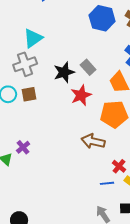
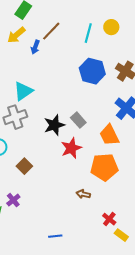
brown square: (29, 94) -> (24, 166), moved, turned -35
brown arrow: (93, 141) -> (83, 194), size x0.6
blue line: (107, 183) -> (55, 236), moved

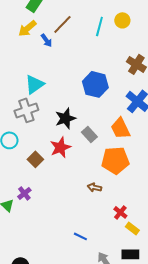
blue arrow: (35, 47) -> (46, 40), turned -56
blue hexagon: (92, 71) -> (95, 84), moved
gray rectangle: (78, 120) -> (89, 134), moved
red star: (71, 148) -> (60, 147), moved
blue line: (55, 236) -> (80, 236), moved, turned 32

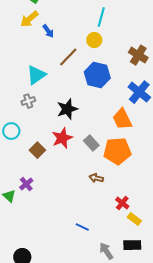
yellow circle: (122, 20) -> (94, 40), moved
brown line: (62, 24) -> (68, 57), moved
gray cross: (26, 110) -> (28, 101), size x0.6
gray rectangle: (89, 134) -> (91, 143), moved

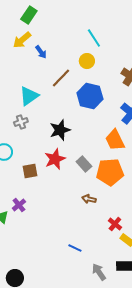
cyan line: (101, 17) -> (94, 38), turned -48
brown square: (37, 150) -> (30, 171), turned 35

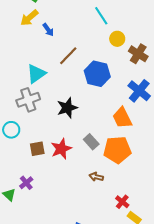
yellow circle: (87, 61) -> (117, 39), moved
gray cross: (21, 122) -> (28, 100), size x1.6
red star: (55, 159) -> (61, 149), moved

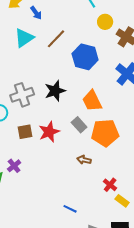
cyan triangle: (36, 74) -> (24, 38), moved
gray cross: (28, 100) -> (22, 95), moved
orange trapezoid: (122, 118) -> (92, 101), moved

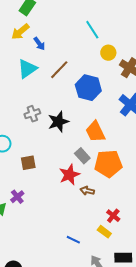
gray cross: (22, 95) -> (32, 114), moved, size x0.7
red star: (49, 132) -> (69, 175), moved
yellow rectangle: (122, 201) -> (104, 232), moved

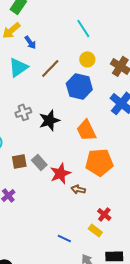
yellow circle: (108, 53) -> (87, 59), moved
gray rectangle: (82, 156) -> (39, 162), moved

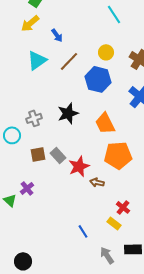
cyan line: (83, 28) -> (114, 14), moved
blue arrow: (30, 42) -> (57, 35), moved
gray cross: (23, 112) -> (34, 118), moved
blue line: (64, 238) -> (83, 231), turned 32

